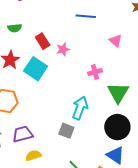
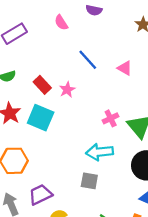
blue line: (86, 16) -> (88, 60), moved, turned 54
pink cross: (95, 72) -> (111, 118), moved
cyan arrow: (80, 108) -> (100, 152), turned -105

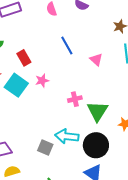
pink star: (67, 90) -> (42, 81), moved
cyan arrow: (100, 152) -> (67, 136), moved

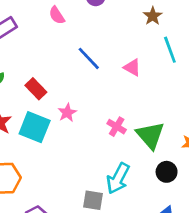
pink cross: (75, 99) -> (117, 127), turned -32
cyan arrow: (67, 136) -> (118, 178), turned -55
black circle: (96, 145) -> (167, 172), moved, size x0.6

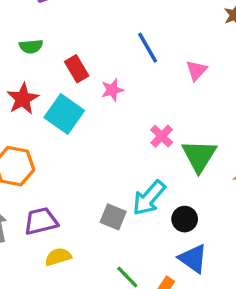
pink triangle: (132, 67) -> (196, 70), turned 30
pink star: (67, 113) -> (112, 90), moved
black circle: (167, 172) -> (185, 219), moved

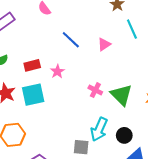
red rectangle: (77, 69) -> (32, 65), turned -56
pink triangle: (196, 70) -> (104, 44), turned 32
cyan square: (64, 114) -> (33, 95), turned -30

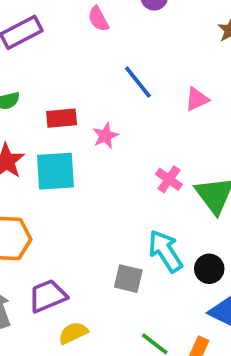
cyan arrow: (99, 129) -> (165, 251), turned 115

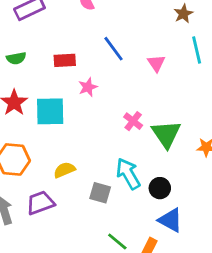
pink triangle: (197, 99) -> (156, 63), turned -42
red rectangle: (62, 118) -> (65, 60), moved
yellow semicircle: (73, 333) -> (64, 170), moved

